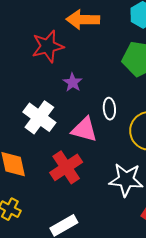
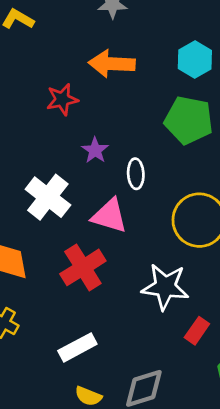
red star: (48, 46) -> (62, 99), size x0.7
white ellipse: (109, 109) -> (136, 174), moved

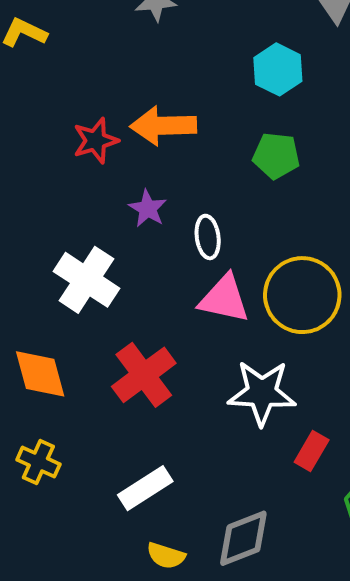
orange arrow: (112, 64) -> (163, 126), moved
green pentagon: (189, 120) -> (276, 156), size x0.7
pink triangle: (110, 216) -> (224, 299), moved

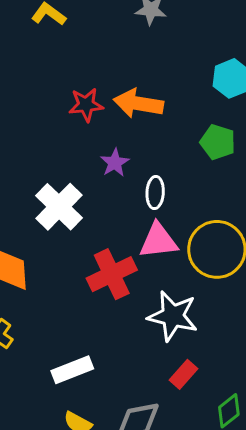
pink triangle: (224, 299) -> (158, 241), turned -30
red cross: (144, 375) -> (112, 274), moved
red rectangle: (312, 451) -> (183, 374), moved

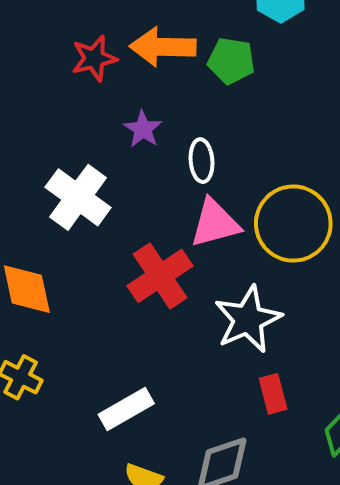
green pentagon: (218, 142) -> (231, 61), moved
white star: (173, 316) -> (248, 319), turned -30
red rectangle: (183, 374) -> (273, 394), turned -48

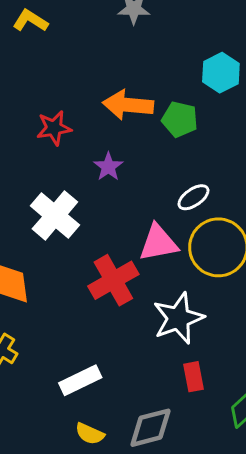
red star: (94, 58) -> (54, 128), moved
white ellipse: (201, 161) -> (193, 197), moved, turned 56

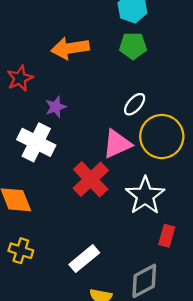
green pentagon: (180, 119) -> (133, 46), moved
purple star: (108, 167) -> (56, 107), moved, turned 30
red rectangle: (194, 377) -> (167, 236), turned 40

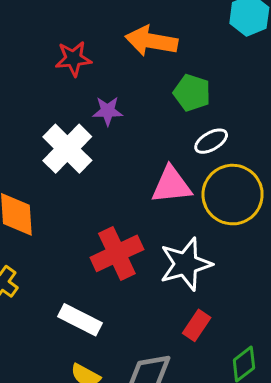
green pentagon: (133, 46) -> (192, 93), moved
red cross: (91, 179) -> (117, 253), moved
white rectangle: (84, 259) -> (80, 320), turned 48

